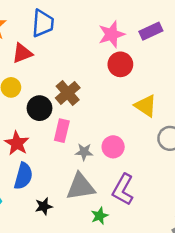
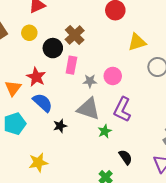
yellow triangle: (146, 106) -> (137, 42), turned -48
blue semicircle: (23, 176) -> (43, 103), turned -60
gray triangle: (81, 187) -> (88, 109), turned 30

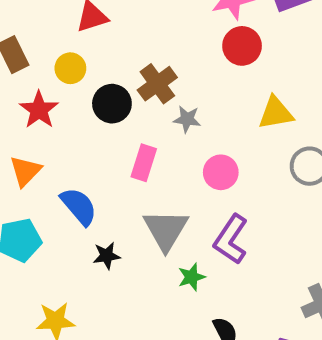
pink rectangle: (71, 65) -> (144, 163), moved
red star: (36, 77) -> (39, 110), moved
gray star: (90, 81) -> (187, 119), moved
gray triangle: (88, 109) -> (166, 230), turned 35

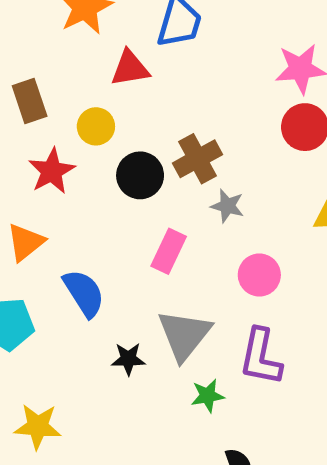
purple L-shape: (231, 239) -> (261, 357), turned -30
black star: (107, 256) -> (128, 359), moved

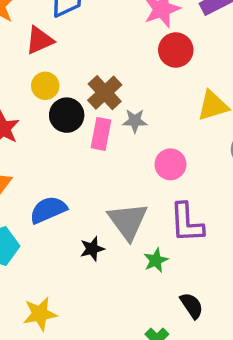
yellow circle: (96, 126) -> (45, 86), moved
pink rectangle: (169, 251) -> (101, 134), moved
blue semicircle: (84, 293) -> (48, 210), turned -66

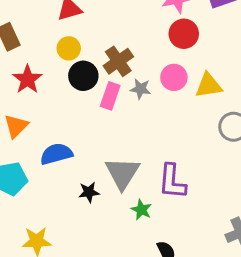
pink circle: (170, 164) -> (174, 77), moved
green star: (156, 260) -> (141, 210), turned -30

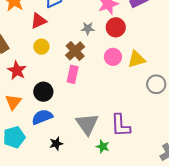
black circle: (83, 76) -> (43, 92), moved
gray star: (141, 89) -> (88, 28), moved
black star: (89, 192) -> (56, 144), moved

